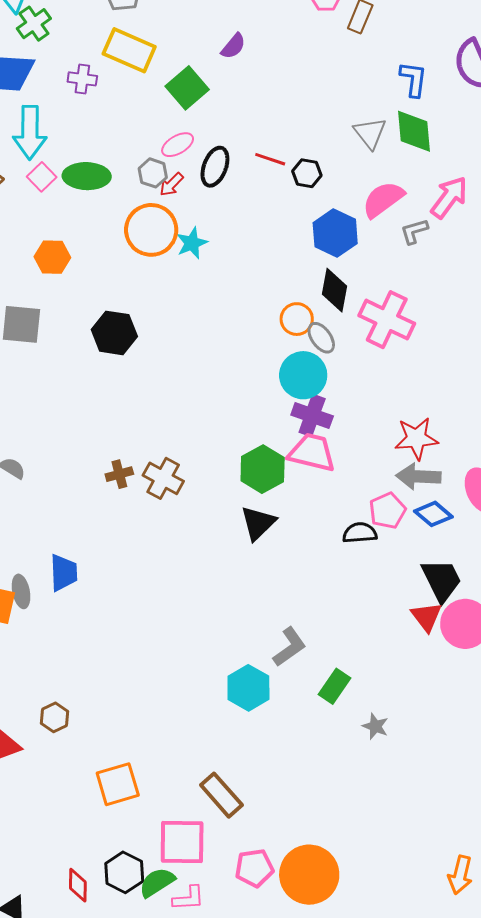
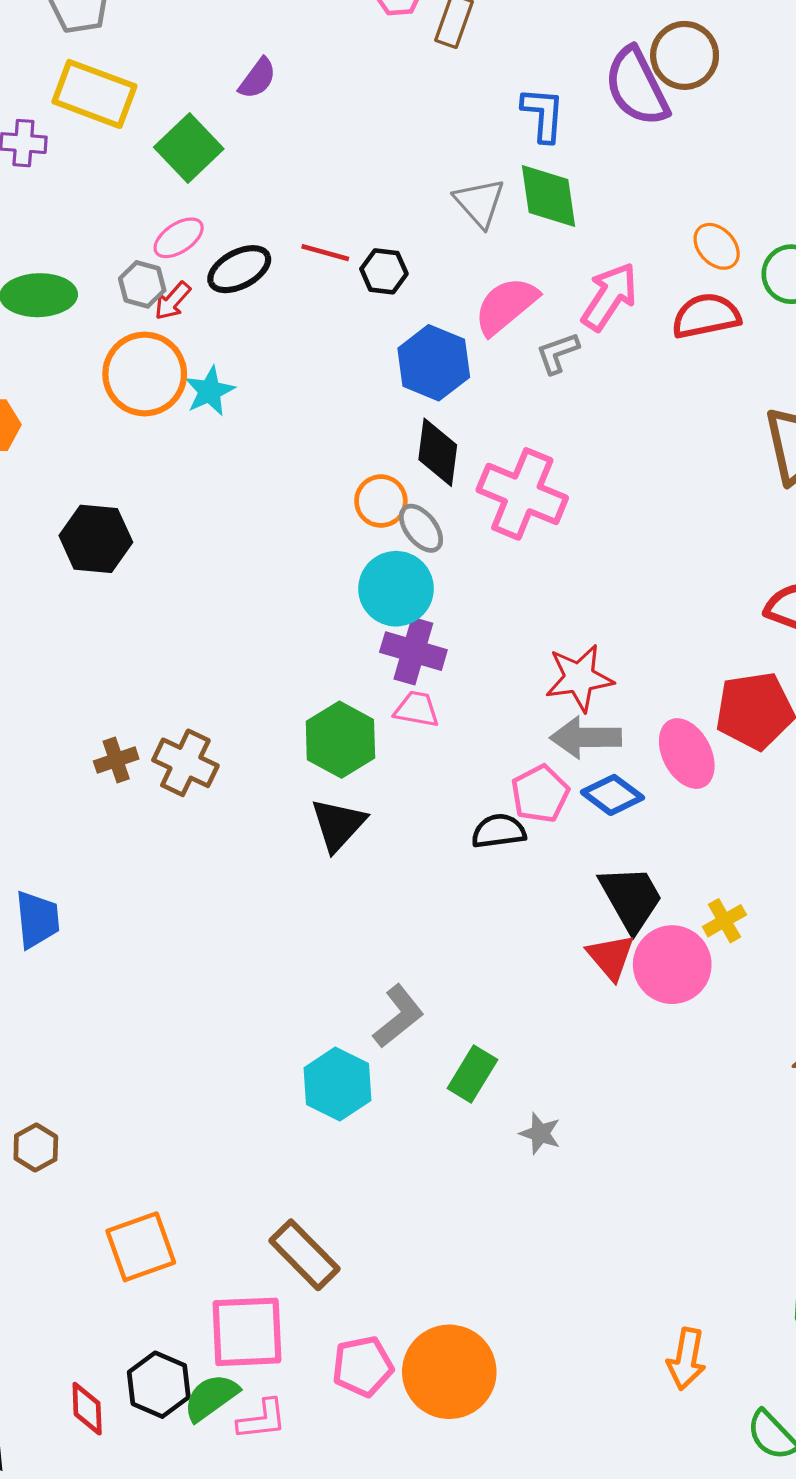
black ellipse: (215, 167) -> (239, 269), turned 45
pink trapezoid: (312, 453) -> (417, 709), size x0.6

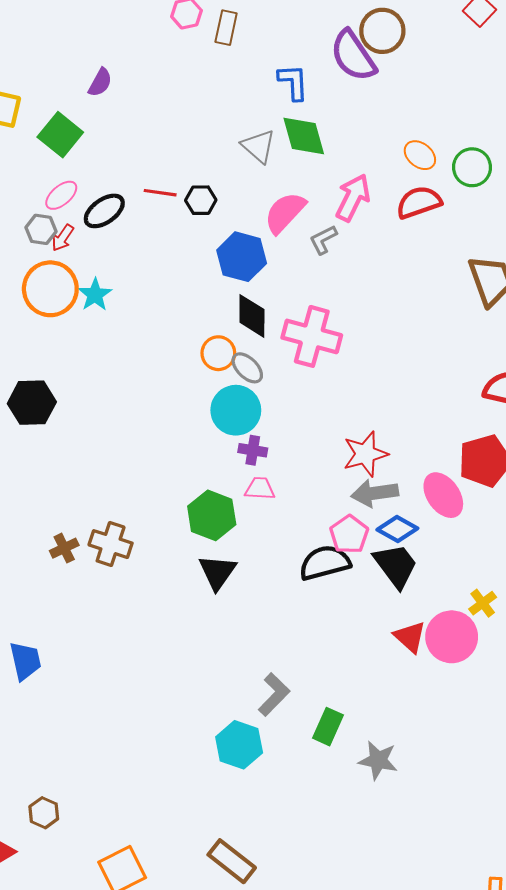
purple cross: (413, 651) -> (253, 450), size x0.7
black semicircle: (499, 831) -> (325, 563), size x1.4
black trapezoid: (631, 898) -> (396, 566), moved
gray star: (540, 1133) -> (378, 760), size x1.4

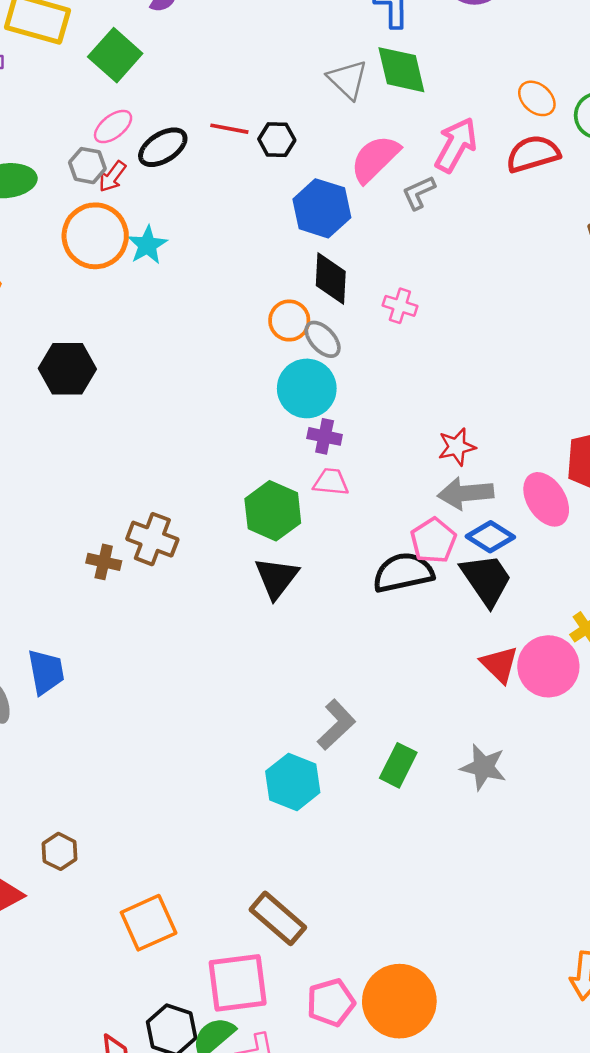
pink cross: (312, 336) -> (400, 306), size x0.5
red star: (365, 454) -> (457, 447), size x0.7
brown cross: (64, 548) -> (104, 562), moved, turned 36
gray star: (378, 760) -> (483, 767), moved

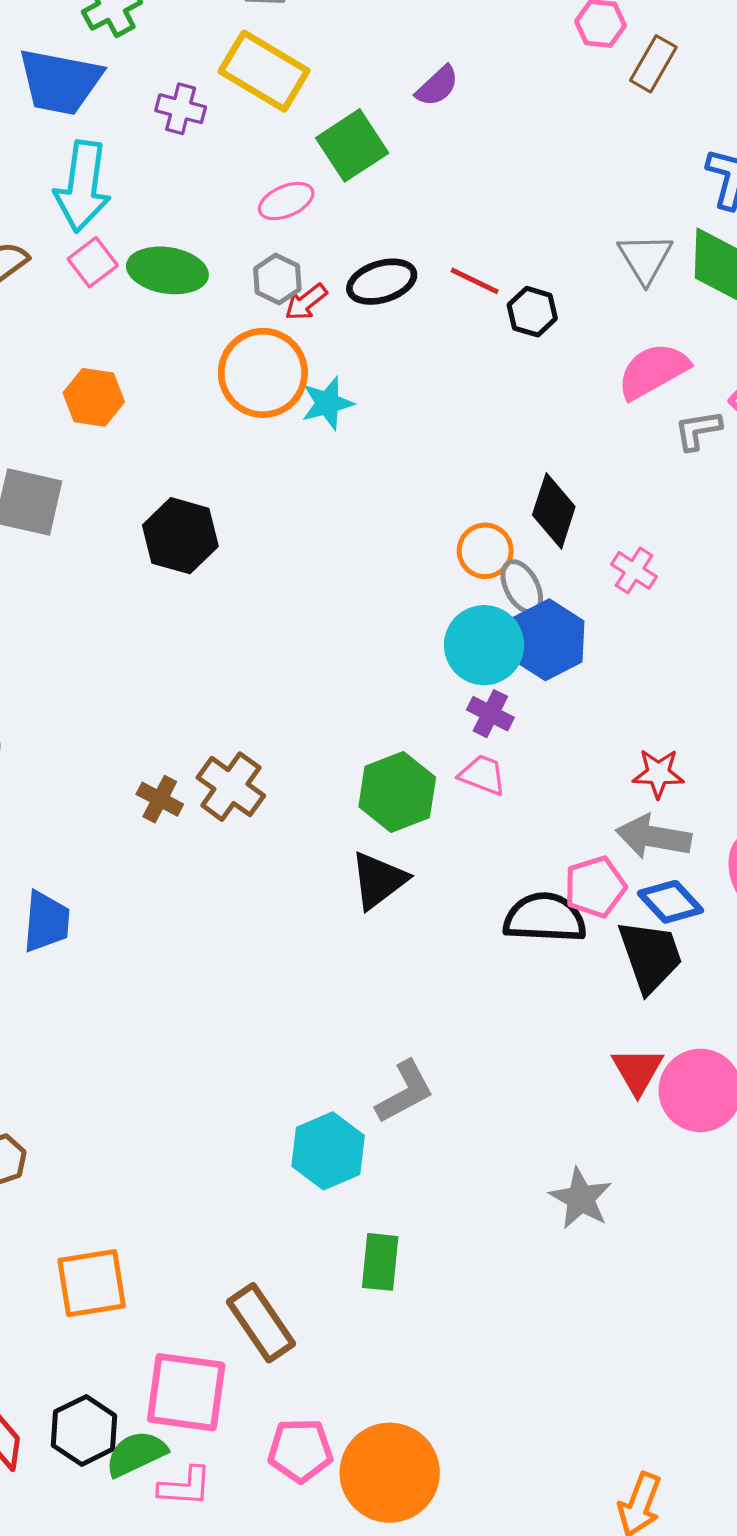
pink ellipse: (113, 127) -> (286, 201), moved
blue hexagon: (322, 208) -> (547, 640), moved
green rectangle: (398, 765) -> (380, 1262), moved, turned -36

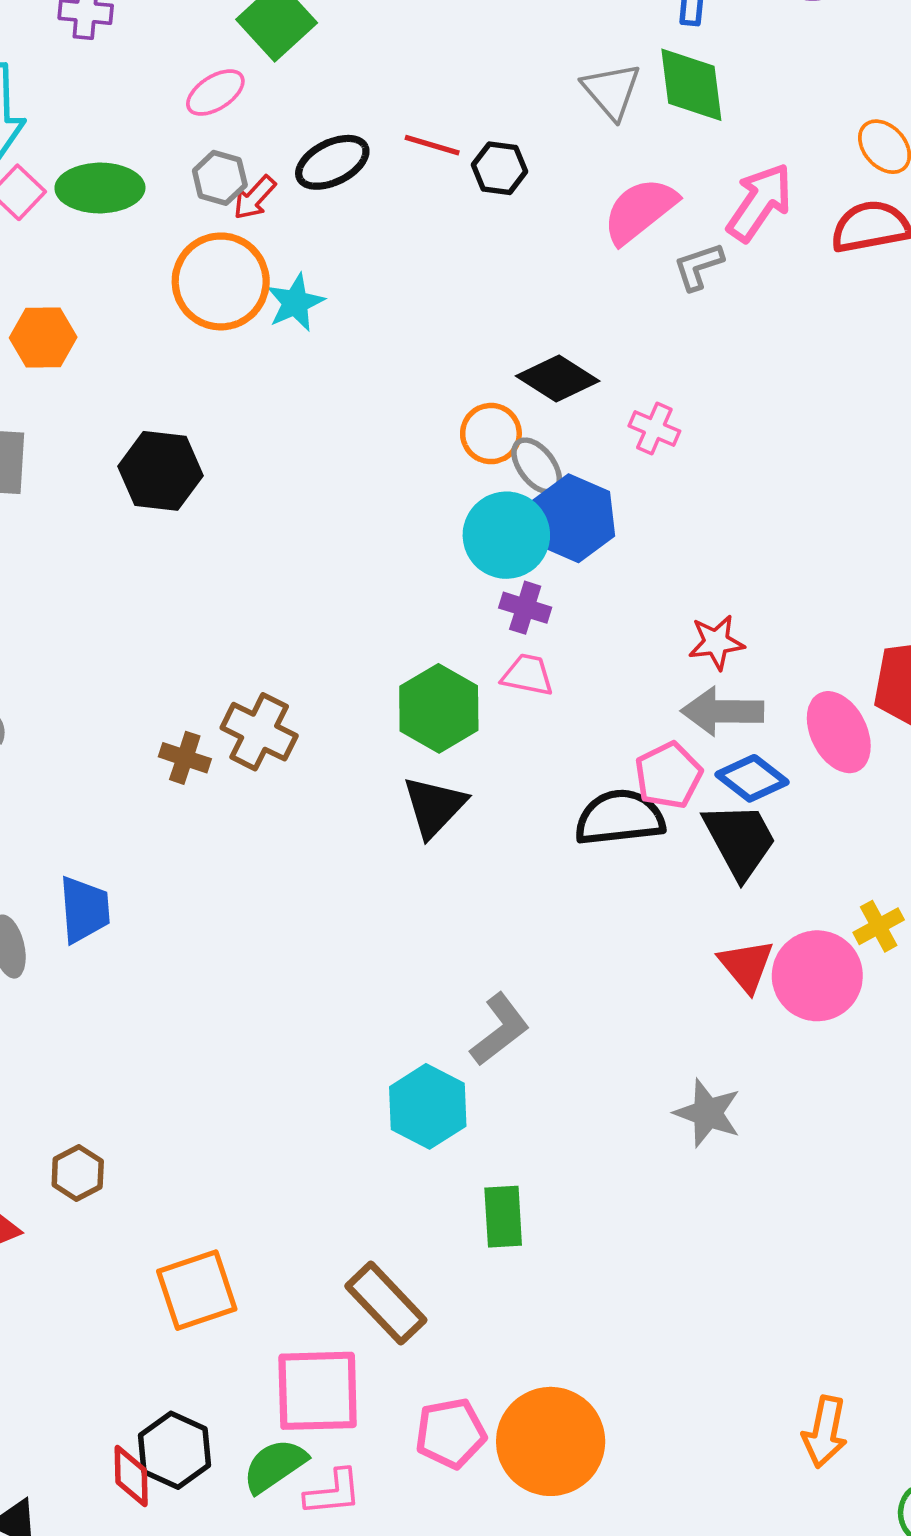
black diamond: (554, 511) -> (558, 378), turned -66
black hexagon: (84, 1430) -> (175, 1450), moved

